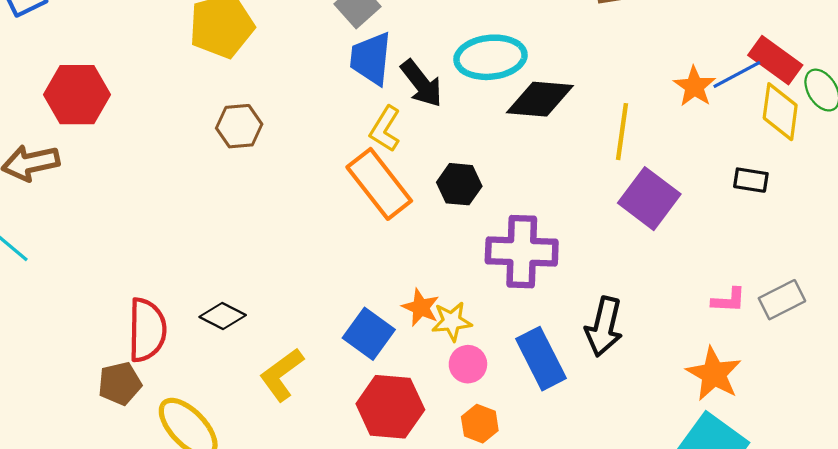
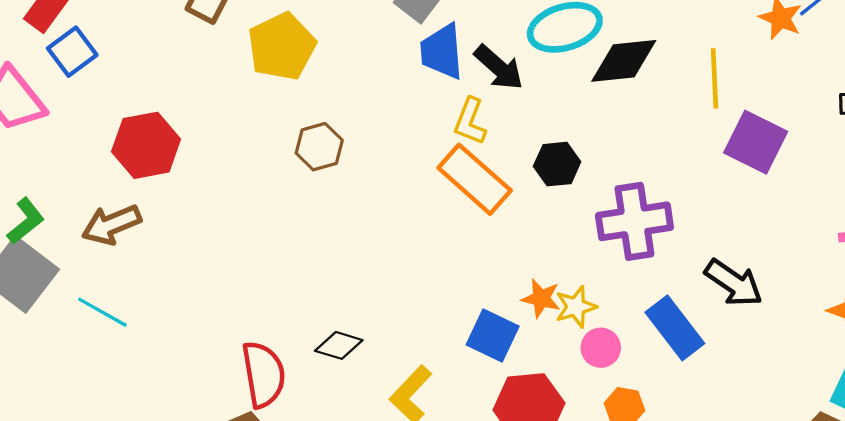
black arrow: (604, 327) -> (734, 283), turned -58

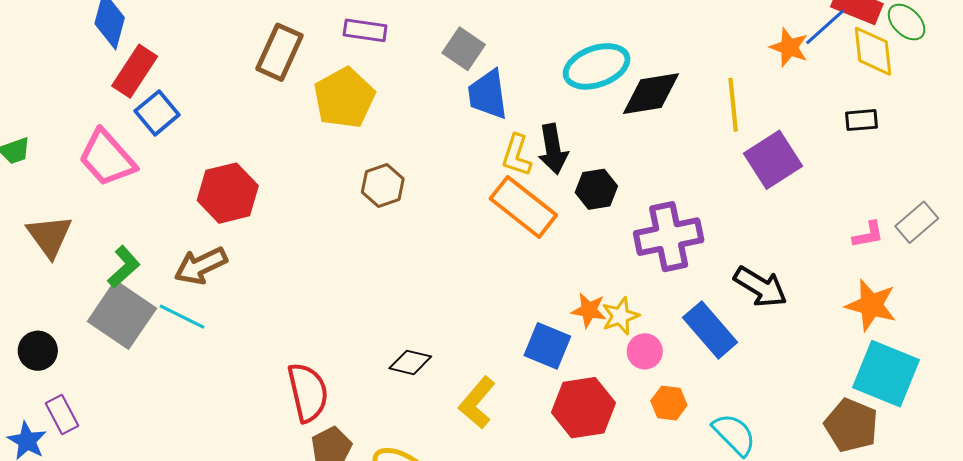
black arrow: (499, 67) -> (553, 149), moved, turned 42
purple square: (756, 142) -> (773, 160), turned 34
cyan line: (102, 312) -> (182, 317), moved
red semicircle: (264, 374) -> (308, 392), moved

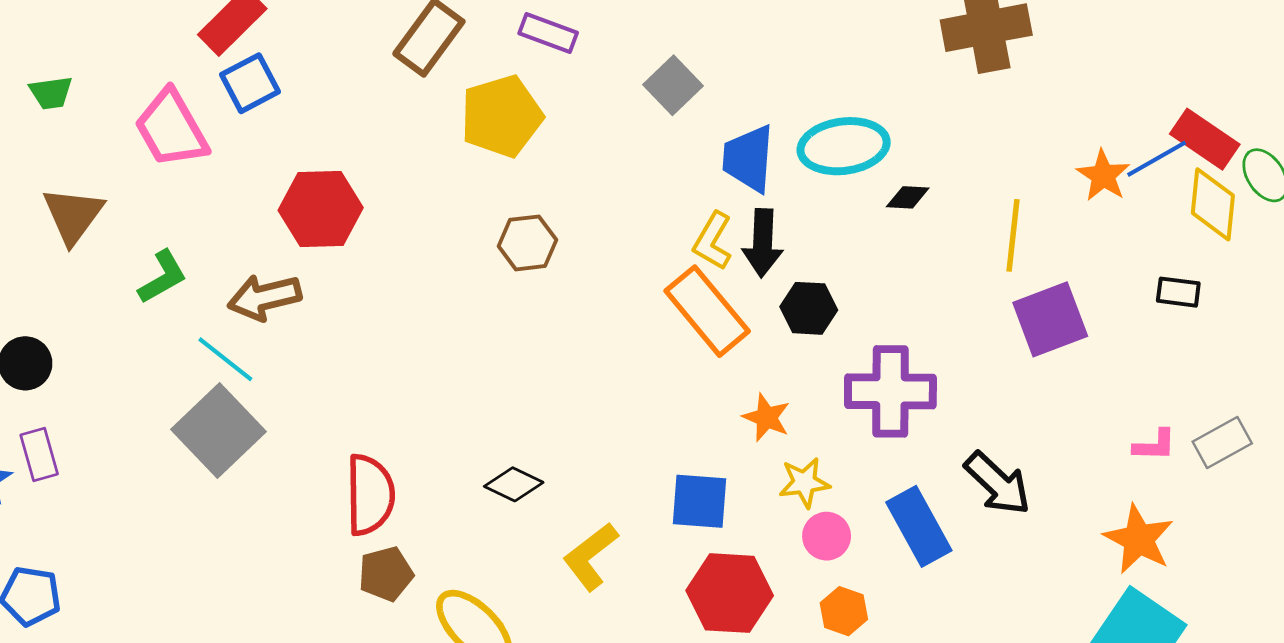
blue trapezoid: (488, 94) -> (748, 159), moved
black diamond: (651, 94) -> (908, 197), size x0.5
orange star: (589, 310) -> (766, 417), moved
gray square: (122, 315) -> (219, 431), moved
blue square: (547, 346) -> (700, 501), turned -30

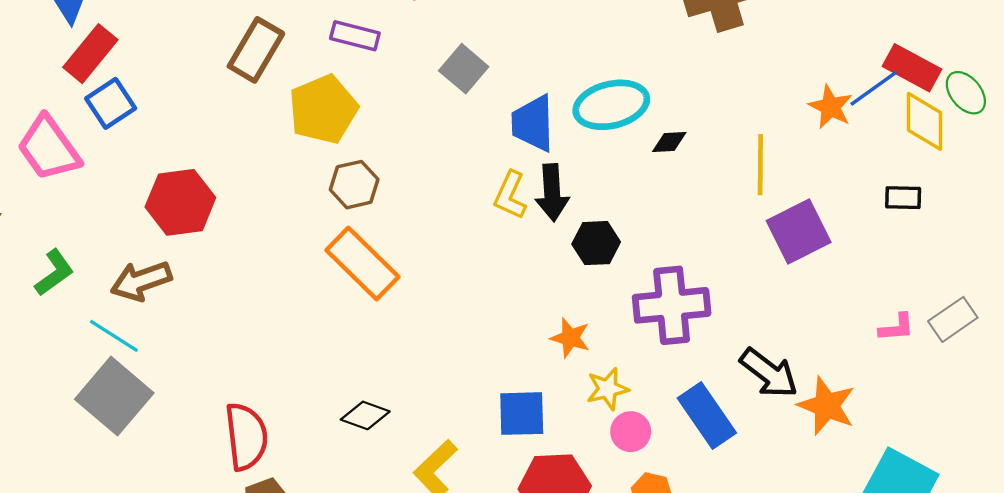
brown hexagon: (527, 243) -> (354, 185), moved
orange rectangle: (707, 311) -> (362, 263), moved
orange star: (1139, 539) -> (827, 406), moved

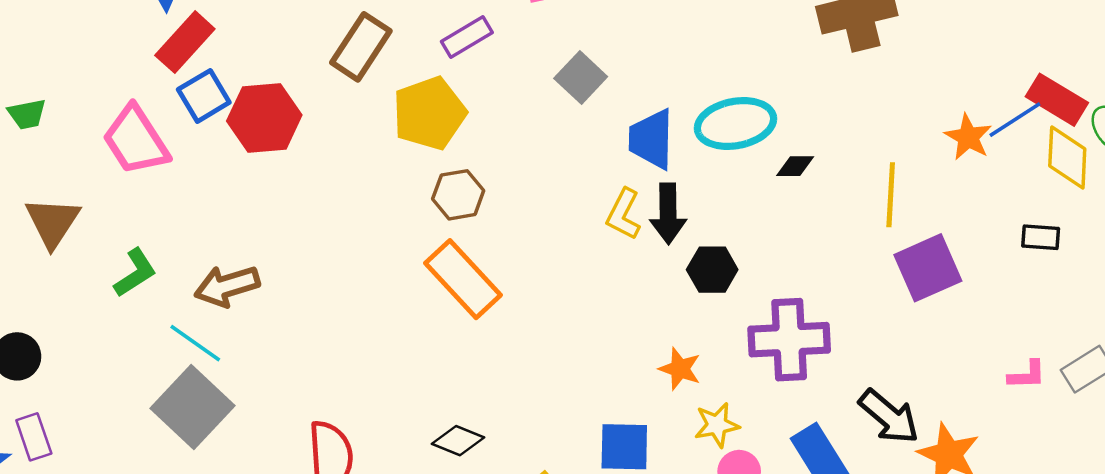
purple rectangle: (355, 36) -> (467, 37), turned -48
red hexagon: (180, 202) -> (264, 118), moved

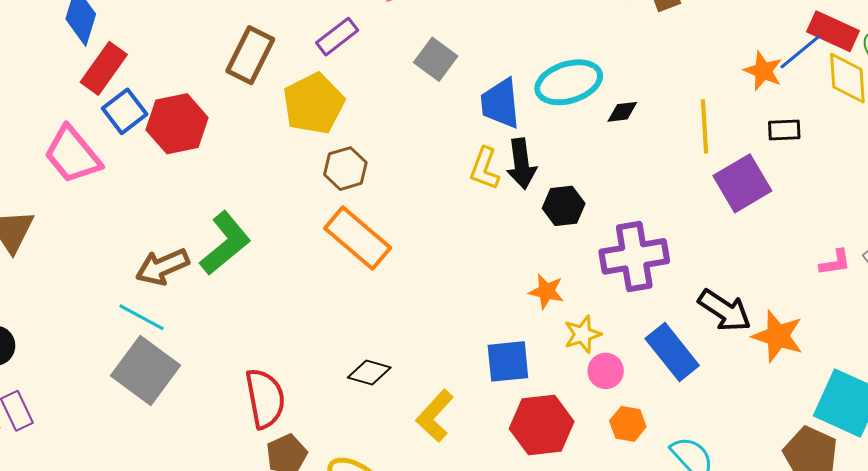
black rectangle: (1041, 237) -> (784, 130), moved
green L-shape: (135, 273) -> (225, 243), moved, size x1.5

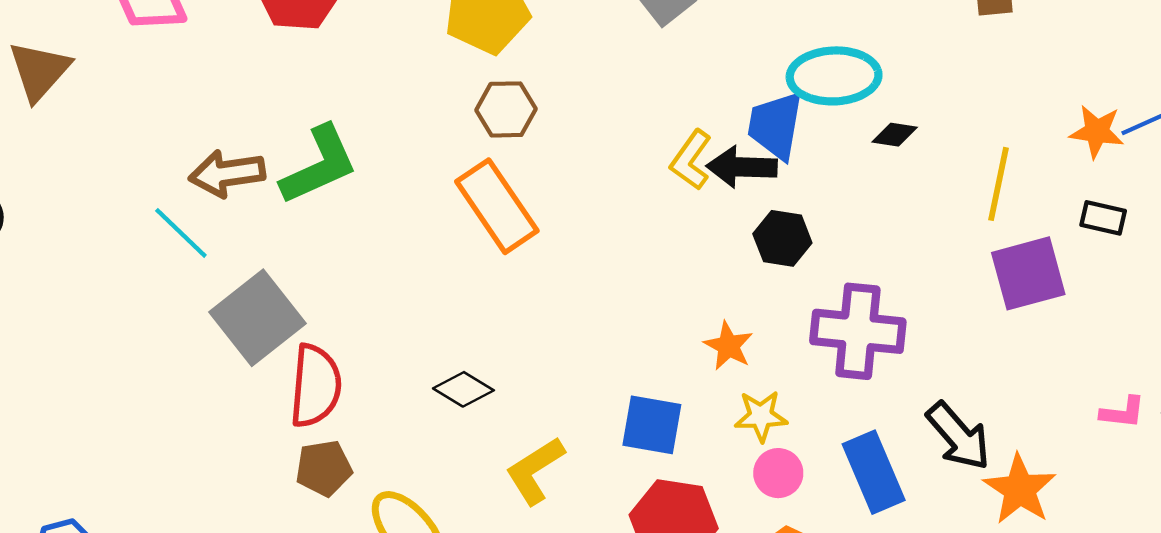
orange star: (763, 71) -> (1097, 132), turned -30
blue trapezoid: (500, 103) -> (775, 125), moved
black arrow: (521, 164) -> (742, 167), turned 84
gray square: (146, 371) -> (258, 318), moved

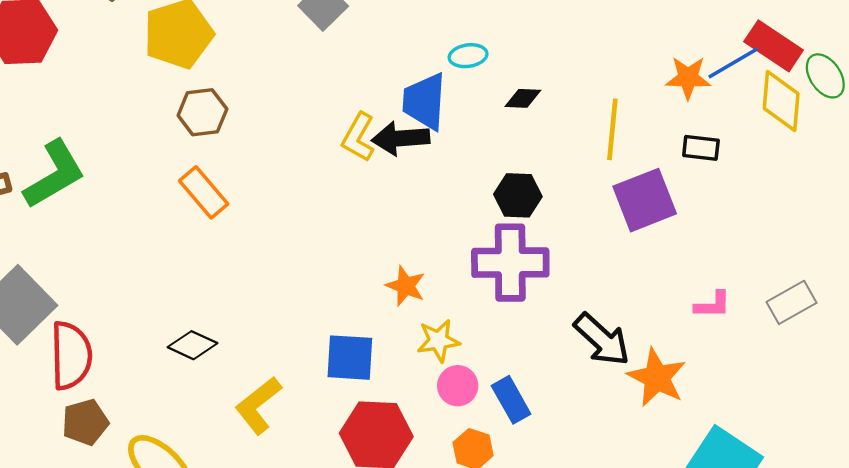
cyan ellipse: (834, 76) -> (468, 56), size x0.5
orange rectangle: (497, 206) -> (204, 192), size x0.7
black hexagon: (782, 238) -> (518, 195), moved
pink L-shape: (1123, 412) -> (713, 305), moved
blue rectangle: (874, 472) -> (511, 400), moved, size x0.7

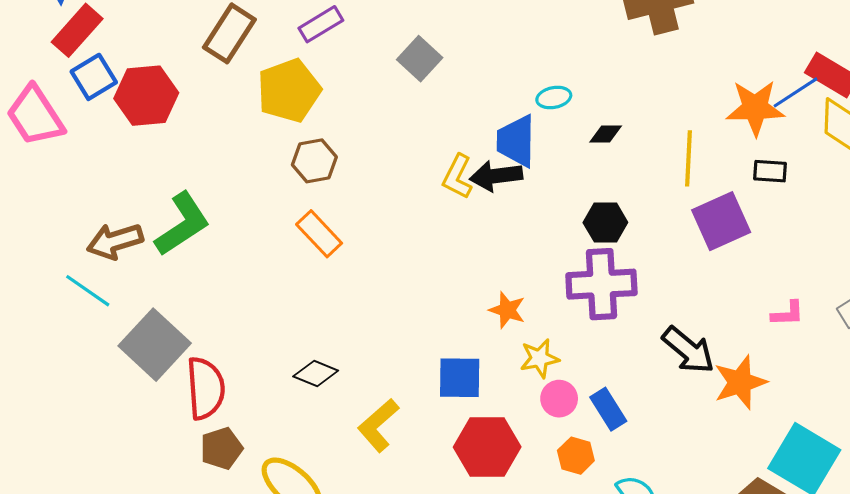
orange star: (688, 78) -> (755, 108), size x1.4
orange star: (657, 378) -> (740, 382), turned 30

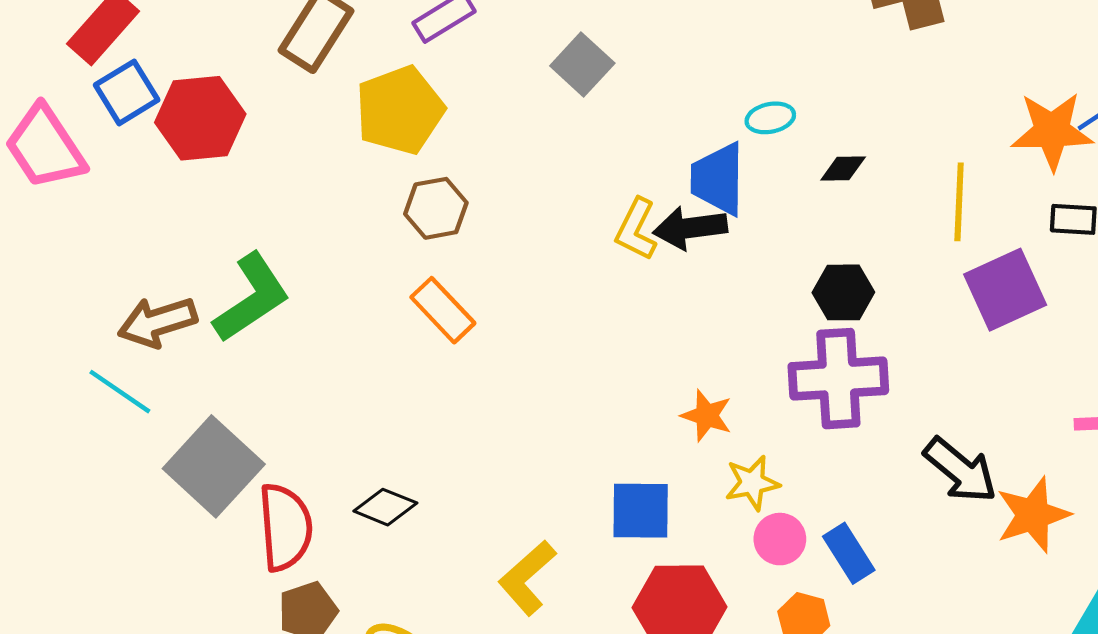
black diamond: (316, 373) -> (385, 507), moved

